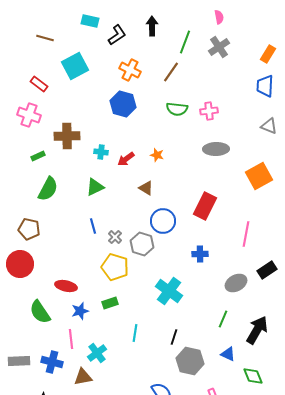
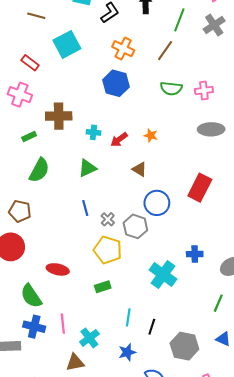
blue cross: (200, 254) -> (195, 254), moved
blue star: (80, 311) -> (127, 352), moved
black line: (174, 337) -> (152, 327), moved
blue cross: (52, 362) -> (34, 327), moved

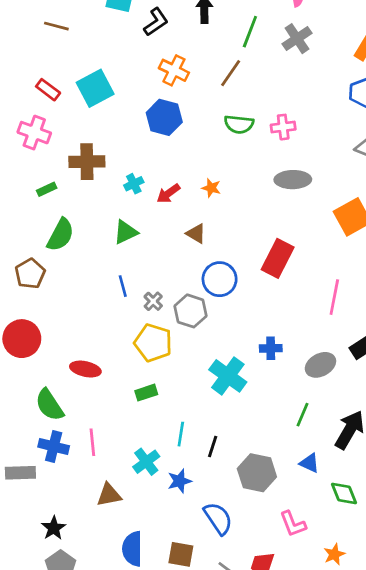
cyan square: (67, 44) -> (95, 88), moved
cyan cross: (93, 132) -> (134, 184), turned -32
brown pentagon: (20, 211) -> (30, 274), moved, turned 30
cyan cross: (89, 338) -> (146, 462), moved

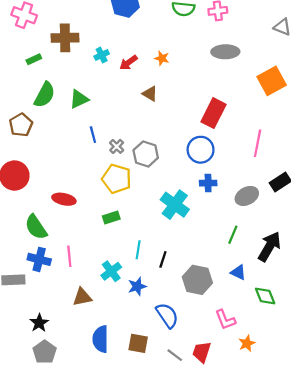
green triangle: (126, 232) -> (79, 99), moved
blue circle: (220, 279) -> (201, 150), moved
orange star: (334, 554) -> (247, 343), moved

